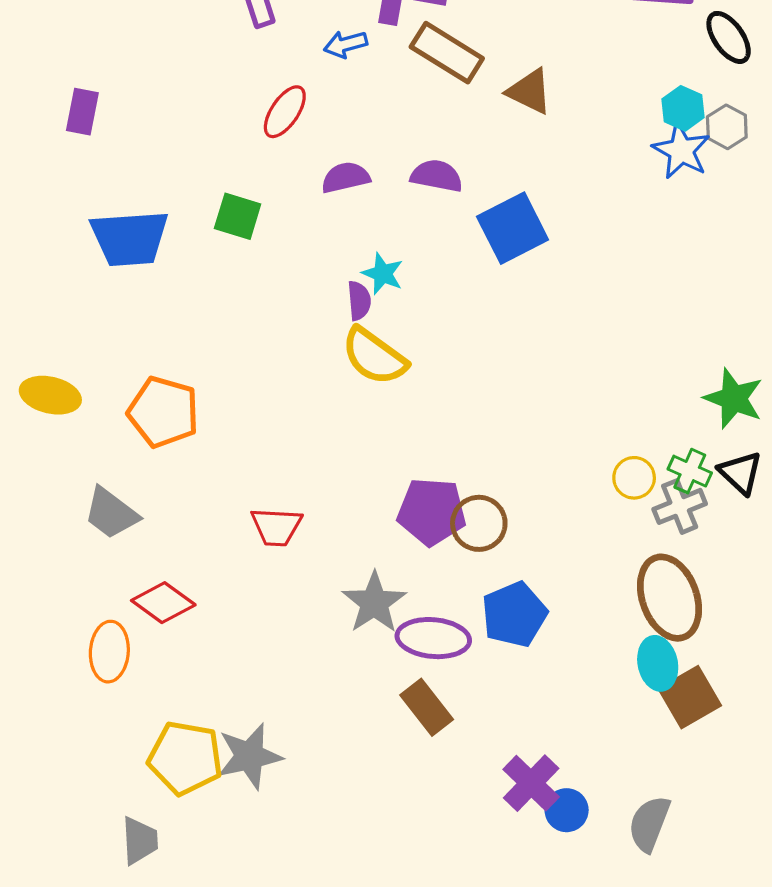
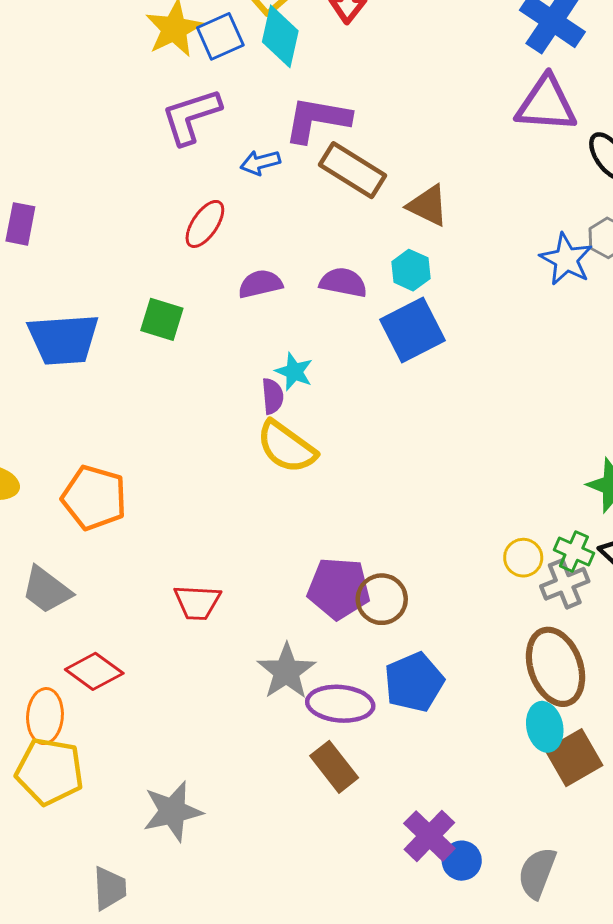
cyan hexagon: (683, 108) -> (411, 270), moved
yellow pentagon: (185, 758) -> (50, 771), moved
gray trapezoid: (140, 841) -> (110, 888), moved

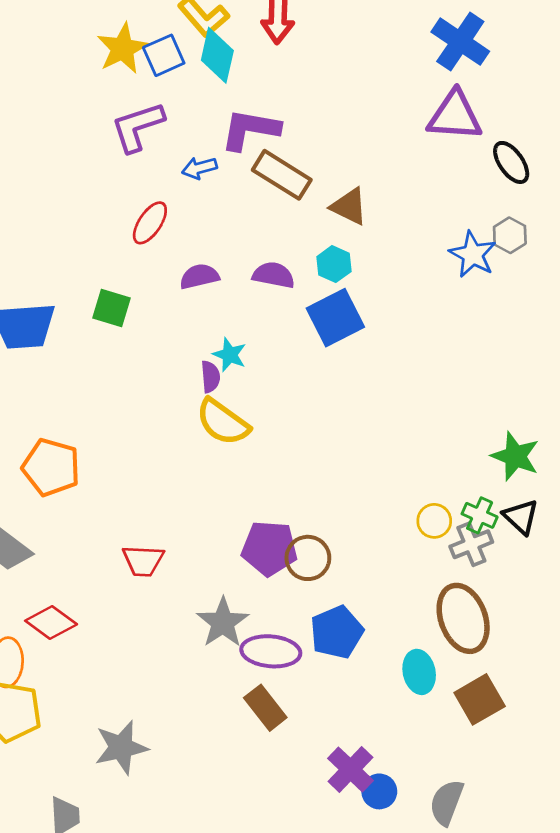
cyan ellipse: (545, 727) -> (419, 672), moved

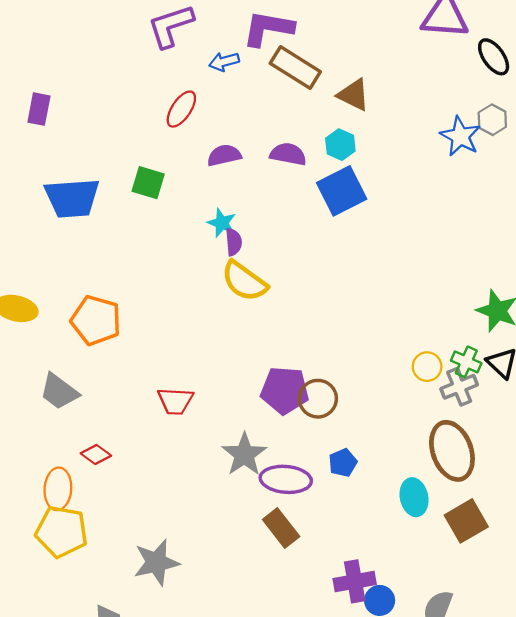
cyan star: (230, 355) -> (222, 223), moved
red diamond: (51, 623) -> (96, 454), size x0.7
blue pentagon: (337, 632) -> (343, 463), size x0.6
purple cross: (350, 769) -> (355, 581), turned 36

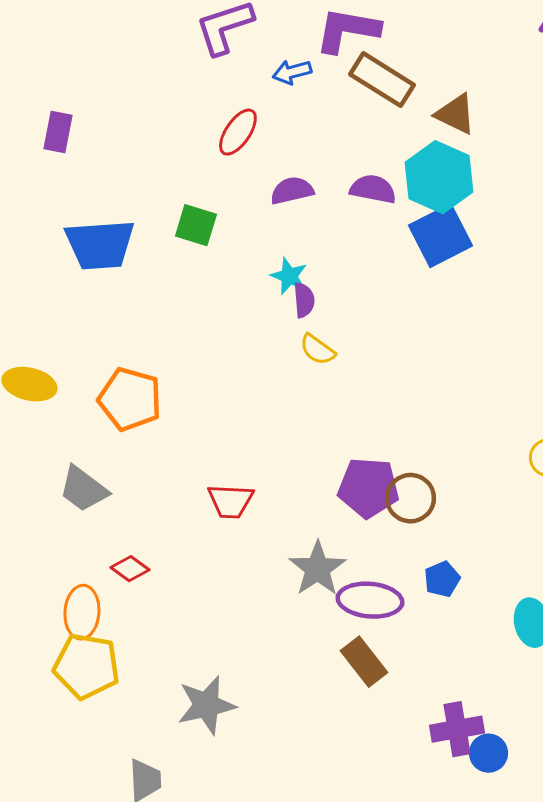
cyan hexagon: (340, 145) -> (439, 177), size x1.8
yellow semicircle: (244, 281) -> (317, 350), size x0.6

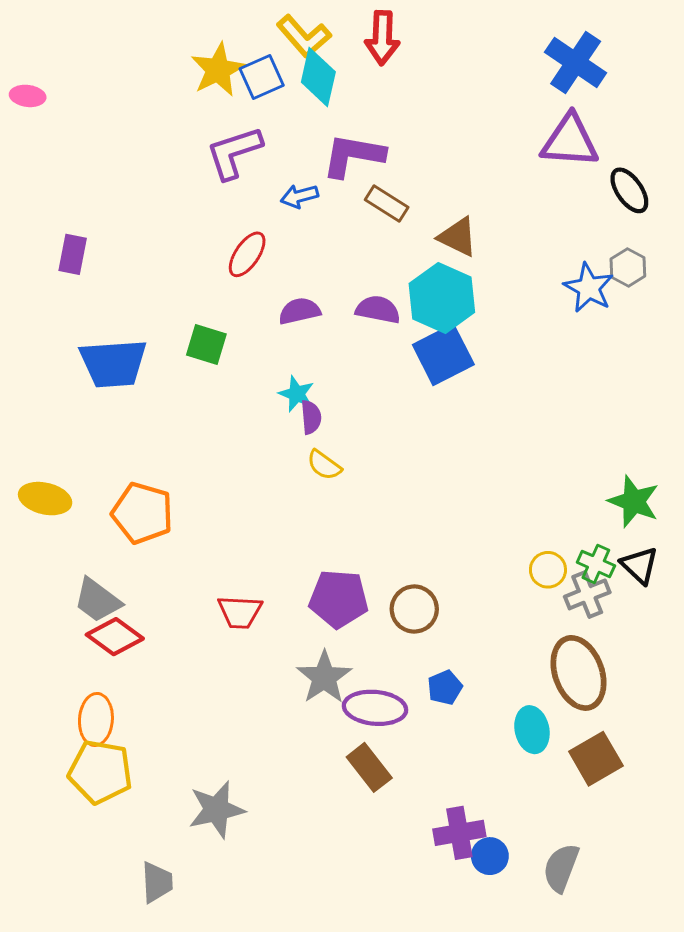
brown rectangle: (382, 80) -> (387, 203), size x0.7
purple pentagon: (368, 488) -> (339, 599), moved
red diamond: (130, 569) -> (115, 637), moved, size x1.5

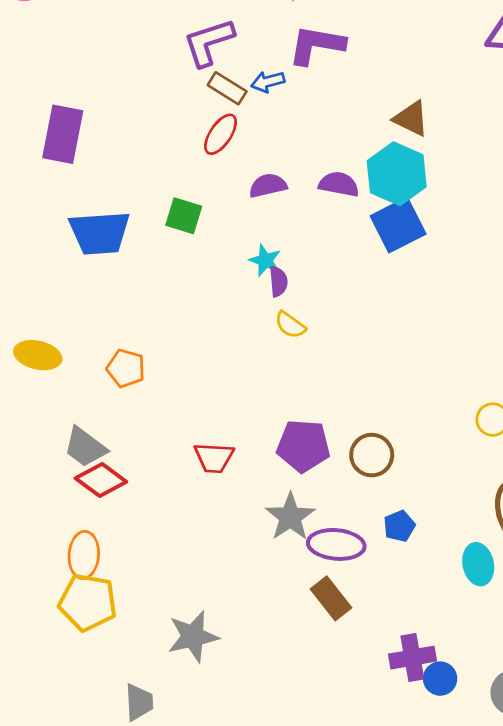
brown rectangle: (387, 203) -> (227, 88), moved
purple rectangle: (73, 254) -> (63, 134), size x1.6
orange pentagon: (142, 513) -> (126, 368), size x0.7

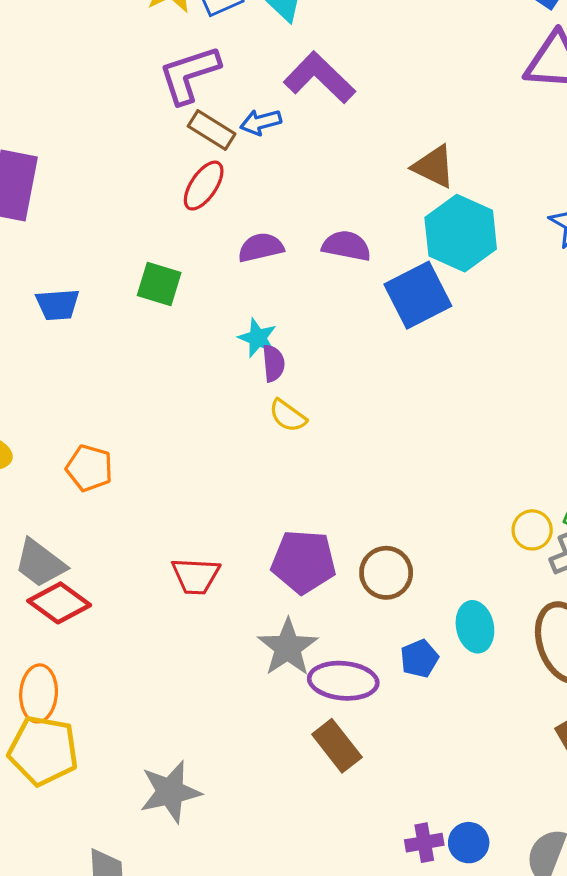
purple L-shape: (316, 45) -> (319, 78), turned 34
cyan hexagon: (397, 174) -> (461, 233), moved
blue trapezoid: (100, 233) -> (58, 305), size x0.6
cyan ellipse: (478, 564) -> (475, 627), moved
purple cross: (412, 658) -> (424, 843), moved, size x0.7

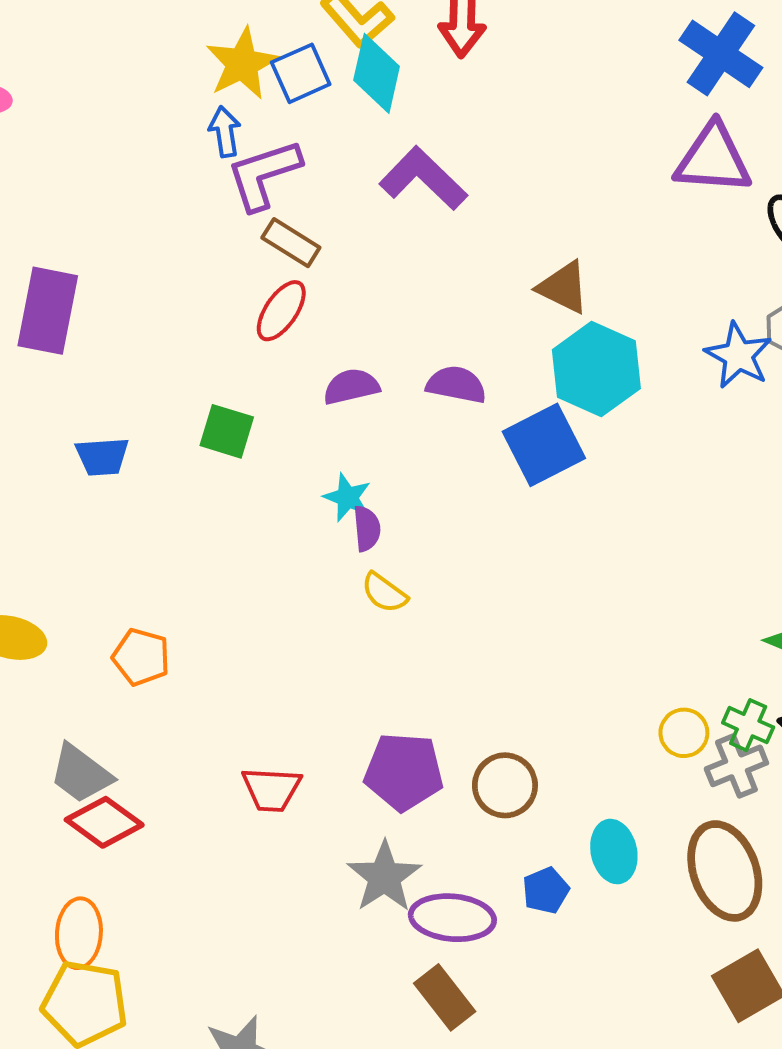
blue arrow: (261, 122) -> (225, 132), moved, turned 96

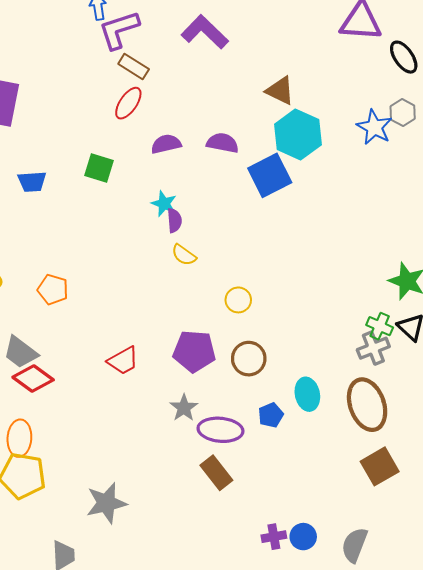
yellow circle: (684, 733) -> (238, 300), moved
red trapezoid: (271, 789) -> (123, 361), turned -32
gray star: (384, 877) -> (184, 408), size x0.7

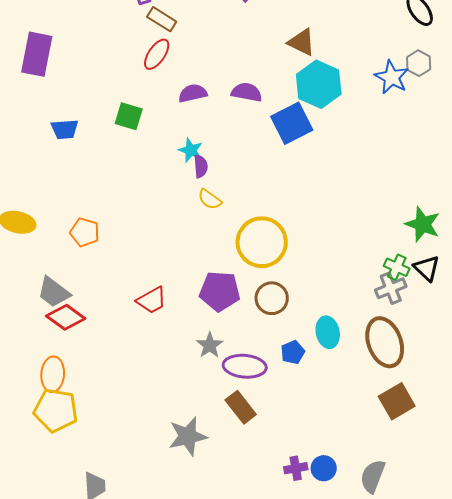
yellow circle: (238, 300) -> (262, 242), size x2.0
gray star: (106, 503) -> (188, 436), moved

